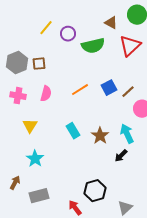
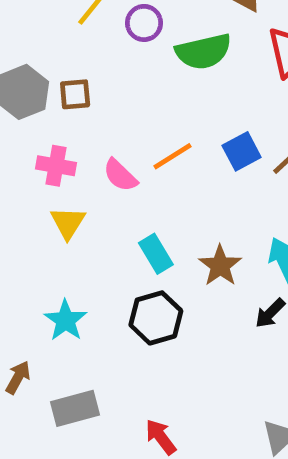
pink semicircle: (46, 94) -> (120, 175), moved, turned 119
pink cross: (18, 96) -> (56, 166), moved
yellow triangle: (30, 126) -> (68, 223), moved
black hexagon: (95, 191) -> (156, 318), moved

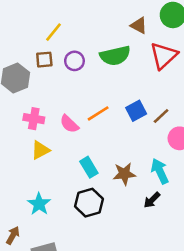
purple circle: (144, 23) -> (74, 61), moved
brown square: (75, 94) -> (44, 60), moved
yellow triangle: (68, 223) -> (40, 150), turned 30
brown star: (220, 266) -> (124, 174), turned 30

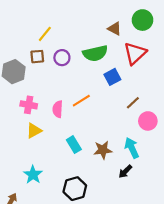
blue square: (136, 111) -> (112, 77), moved
pink semicircle: (69, 124) -> (58, 109), turned 49
black hexagon: (89, 203) -> (75, 189), moved

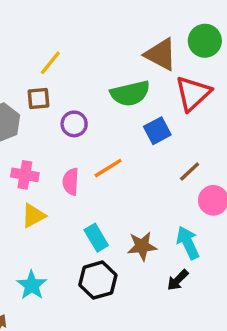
brown triangle: (115, 29) -> (161, 54), size x1.5
purple circle: (62, 58) -> (74, 124), moved
black hexagon: (75, 189) -> (98, 280), moved

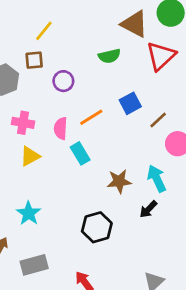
green semicircle: (130, 93) -> (109, 56), size x0.7
blue square: (157, 131) -> (130, 103), moved
cyan rectangle: (96, 238) -> (80, 153), moved
black hexagon: (98, 280) -> (97, 227), moved

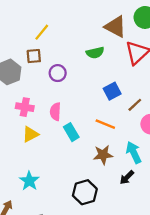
orange line: (91, 117) -> (105, 124), moved, turned 54

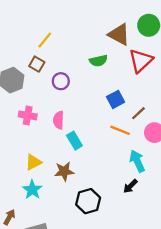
brown square: (34, 56) -> (37, 64), turned 35
orange line: (105, 124) -> (120, 130), moved
yellow triangle: (30, 134) -> (33, 162), moved
brown star: (103, 155) -> (64, 171), moved

